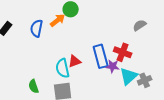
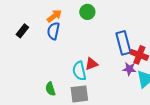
orange arrow: (58, 20) -> (54, 16), moved
blue rectangle: (101, 56) -> (123, 43), moved

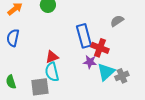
blue semicircle: (53, 31) -> (13, 38), moved
cyan semicircle: (79, 71) -> (52, 72), moved

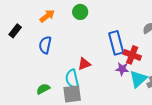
cyan semicircle: (52, 72) -> (72, 79), moved
green semicircle: (11, 82) -> (43, 89), turned 80

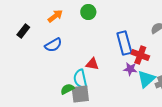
blue semicircle: (45, 45) -> (53, 45), turned -132
red triangle: (84, 64) -> (92, 64), turned 32
green semicircle: (43, 89) -> (67, 89), moved

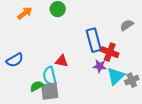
blue semicircle: (53, 45) -> (15, 60), moved

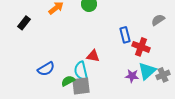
blue rectangle: (94, 40) -> (125, 35), size x0.7
blue semicircle: (15, 60) -> (46, 69), moved
purple star: (100, 66) -> (132, 76), moved

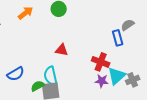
blue rectangle: (125, 35) -> (118, 38), moved
red cross: (141, 47) -> (101, 62), moved
red triangle: (93, 56) -> (62, 50), moved

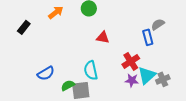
red triangle: (62, 50) -> (103, 37), moved
red cross: (101, 62) -> (131, 61), turned 36
cyan semicircle: (51, 76) -> (91, 70), moved

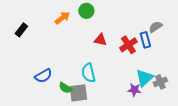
orange arrow: (56, 12) -> (62, 18), moved
red cross: (131, 61) -> (128, 45), moved
purple star: (132, 80) -> (134, 90), moved
green semicircle: (68, 85) -> (65, 88), turned -120

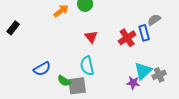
black rectangle: (21, 30) -> (13, 28), moved
red triangle: (100, 40) -> (91, 37), moved, turned 40

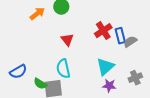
gray semicircle: (154, 20) -> (130, 42), moved
red cross: (127, 38) -> (103, 31), moved
cyan triangle: (143, 71) -> (105, 67), moved

